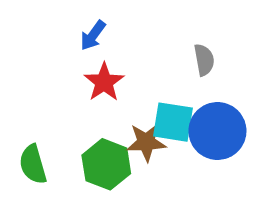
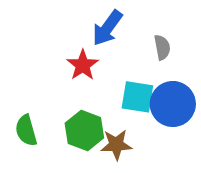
blue arrow: (93, 35) -> (107, 28), moved, size x1.5
brown star: (146, 142) -> (116, 145), moved

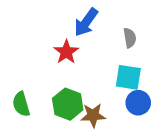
cyan square: (137, 97) -> (128, 77), moved
blue circle: (173, 104) -> (138, 103), moved, size x0.7

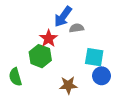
gray semicircle: (130, 38) -> (77, 28), moved, turned -88
green hexagon: (68, 104) -> (40, 56), moved

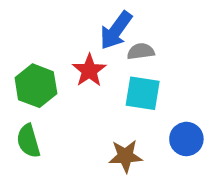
green hexagon: (40, 56) -> (36, 86), moved
cyan square: (94, 57) -> (143, 93), moved

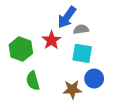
blue circle: (186, 139) -> (94, 79), moved
green semicircle: (28, 141) -> (33, 81), moved

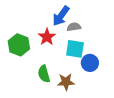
blue circle: (94, 79) -> (90, 63), moved
green semicircle: (33, 81) -> (44, 74), moved

